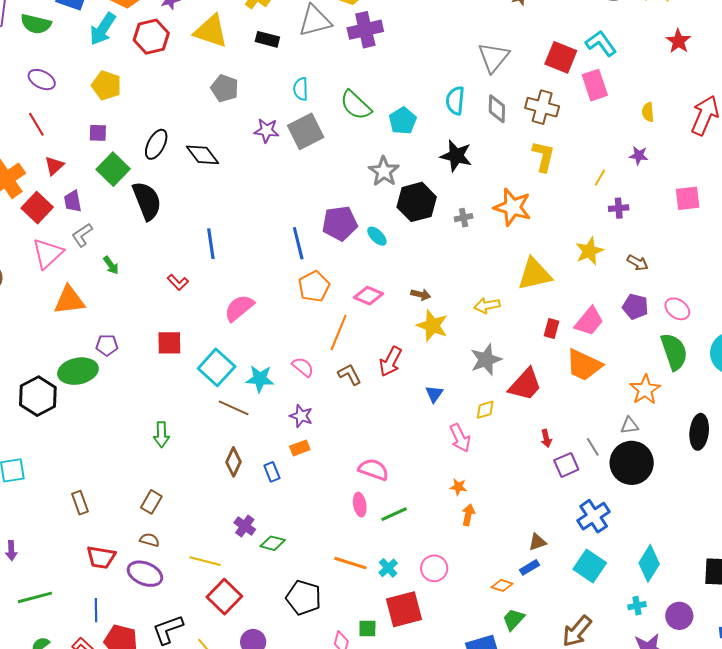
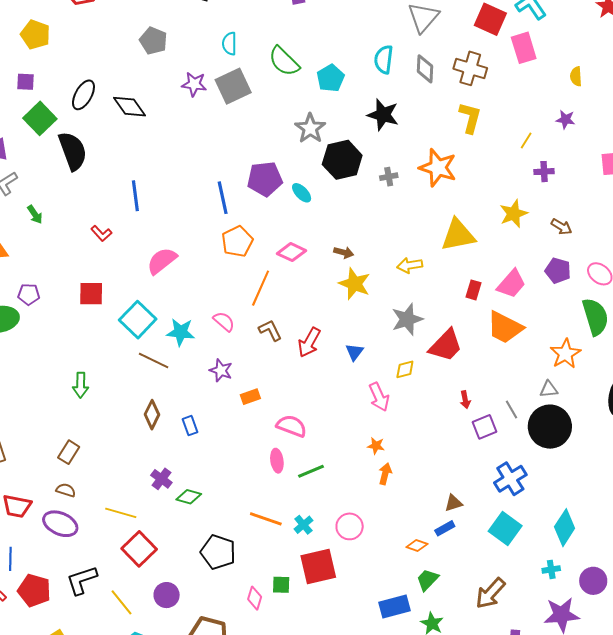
red arrow: (391, 361) -> (309, 342), moved
orange rectangle: (300, 448) -> (250, 397), moved

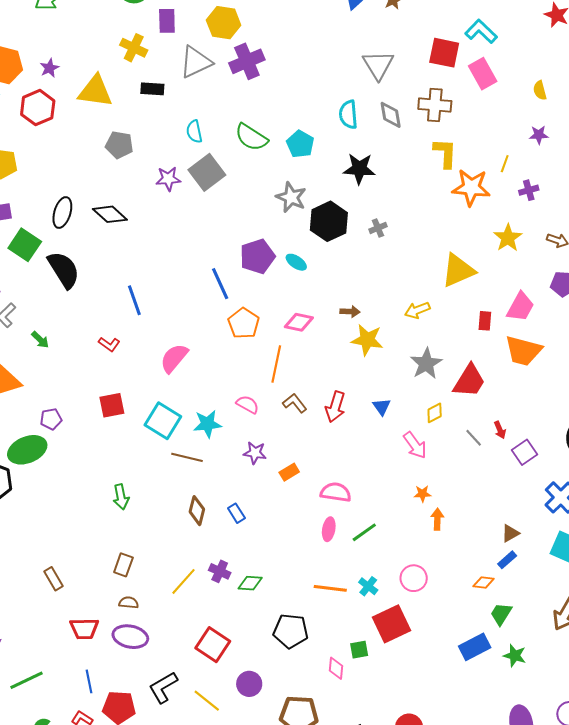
orange star: (438, 168) -> (471, 188), moved
gray line: (511, 409) -> (474, 438), moved
pink ellipse: (277, 461) -> (329, 529), turned 30
yellow line: (121, 513) -> (184, 581), moved, turned -52

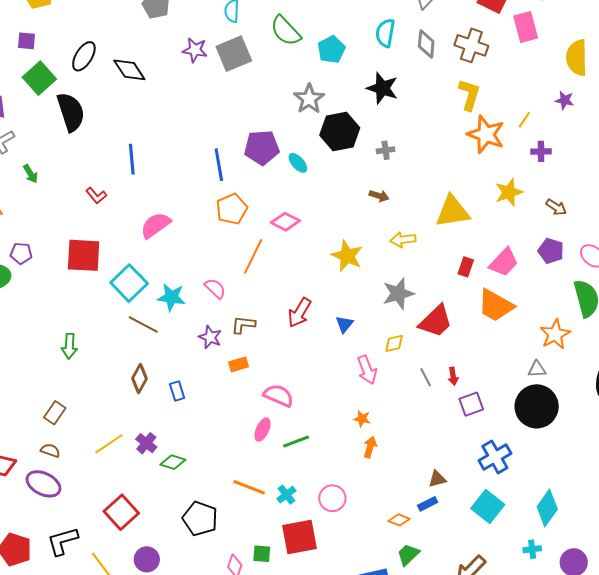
yellow semicircle: (540, 90) -> (577, 58), size x1.8
brown arrow: (350, 312) -> (379, 196), moved
brown L-shape: (295, 403) -> (243, 325), moved, turned -60
red square: (112, 405) -> (84, 255), size x1.4

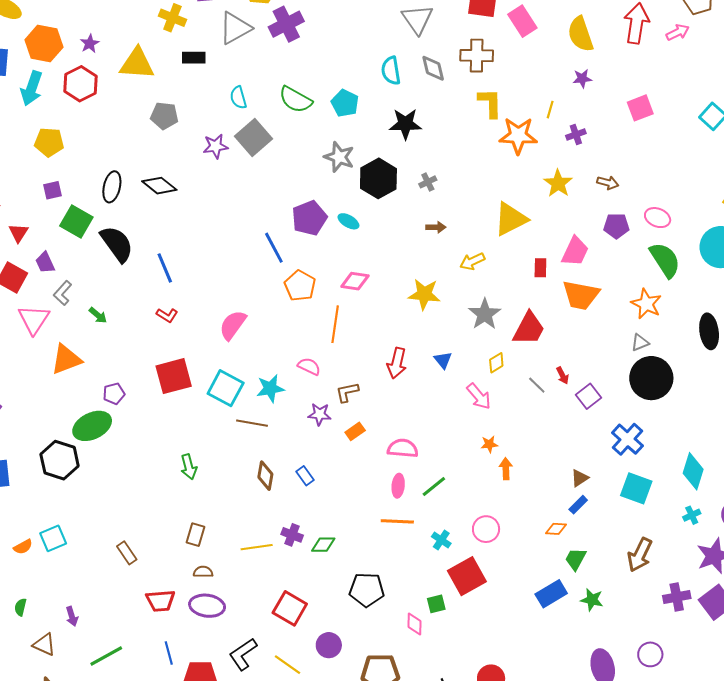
blue line: (132, 159) -> (165, 268), moved
yellow line: (109, 444) -> (257, 547), turned 44
orange line: (249, 487) -> (397, 521), moved

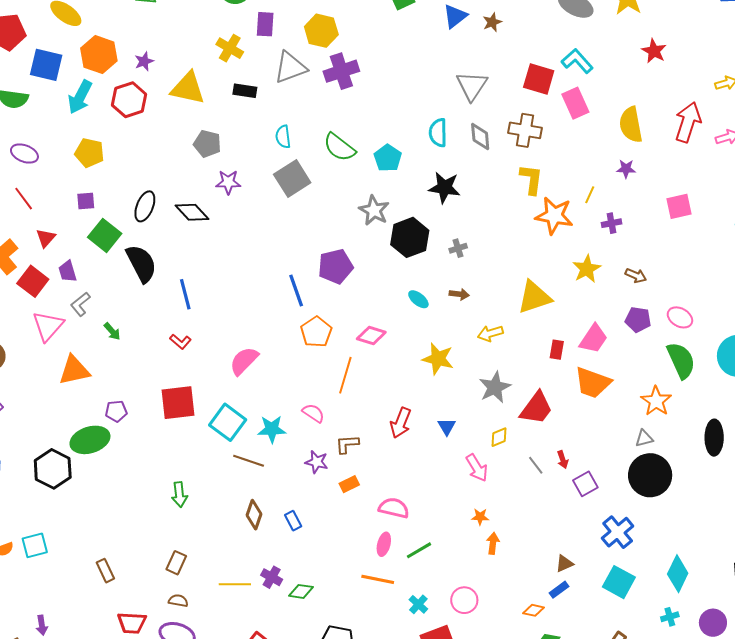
purple star: (215, 146) -> (228, 182), moved
cyan ellipse: (348, 221) -> (418, 299), moved

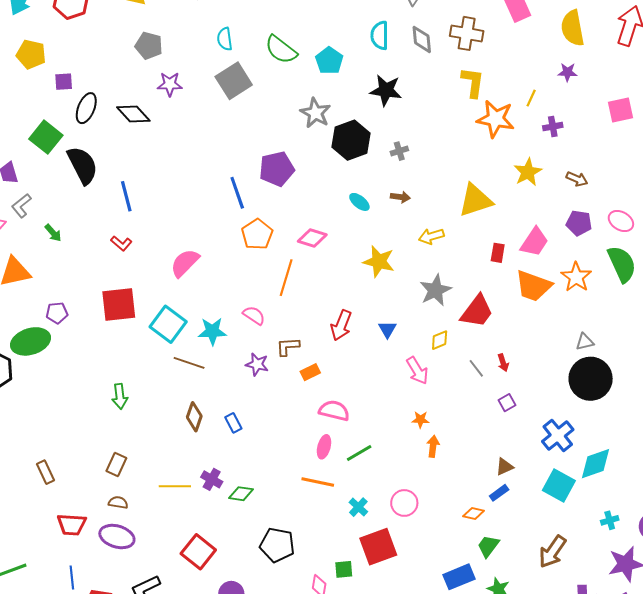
purple square: (86, 201) -> (64, 82), moved
orange star: (656, 401) -> (576, 277), moved
orange rectangle: (349, 484) -> (310, 372), moved
purple square: (585, 484) -> (507, 403), moved, size x0.7
cyan diamond: (678, 574) -> (595, 464), moved, turned 45

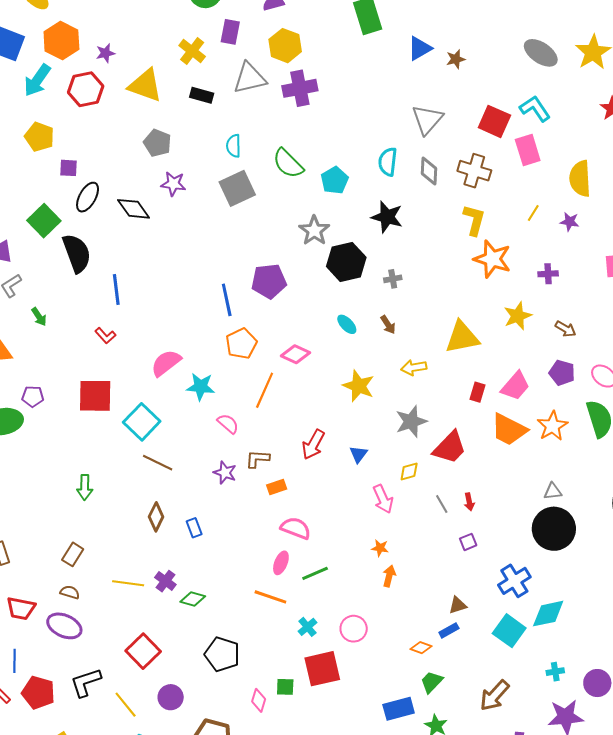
yellow line: (531, 98) -> (533, 213), moved
brown arrow: (400, 197) -> (388, 325), turned 42
cyan star: (212, 331) -> (201, 387), moved

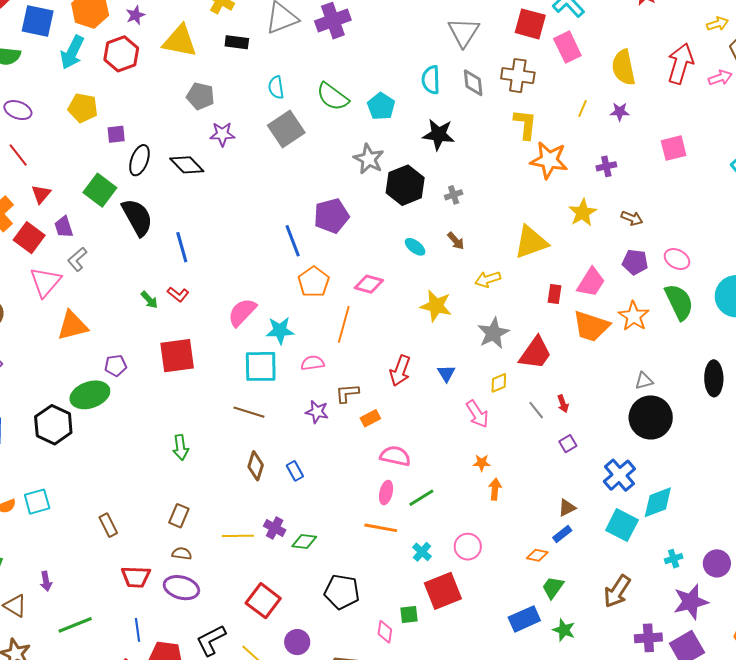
green arrow: (39, 317) -> (149, 300), moved
cyan square: (142, 422) -> (261, 366), moved, turned -36
pink semicircle: (228, 424) -> (313, 363), turned -40

